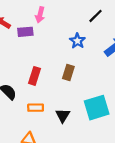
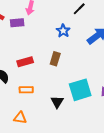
red rectangle: (34, 76) -> (25, 62), turned 56
black triangle: (63, 115) -> (57, 102), moved

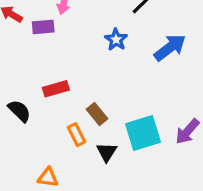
brown rectangle: (55, 59) -> (97, 114), moved, turned -56
orange rectangle: (26, 90) -> (76, 135), moved, turned 64

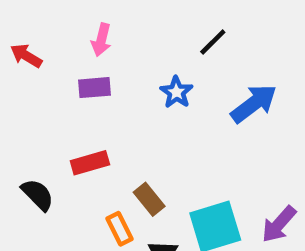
purple rectangle: (43, 27) -> (94, 88), moved

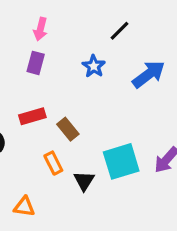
purple rectangle: (94, 88) -> (36, 63), turned -70
brown rectangle: (149, 199) -> (68, 129), moved

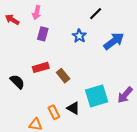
pink arrow: (40, 29) -> (37, 13), moved
orange rectangle: (53, 163) -> (54, 112), moved
black triangle: (84, 181) -> (73, 108), turned -32

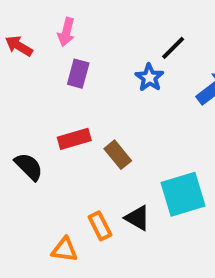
black line: (96, 14) -> (173, 48), moved

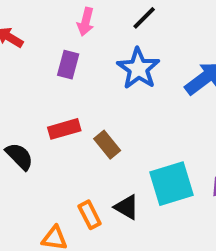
pink arrow: (66, 32) -> (86, 22), moved
black line: (173, 48) -> (144, 18), moved
blue star: (149, 78) -> (138, 69), size x1.5

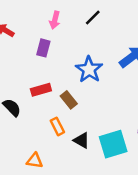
blue star: (138, 69) -> (89, 69), moved
cyan square: (172, 184) -> (113, 144), moved
orange rectangle: (90, 215) -> (57, 126), moved

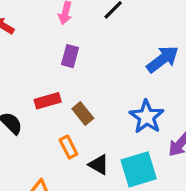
purple rectangle: (43, 48) -> (70, 56), moved
blue star: (89, 69) -> (147, 117), moved

